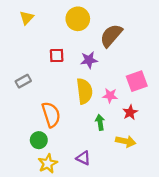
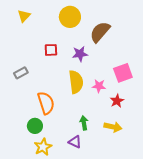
green arrow: (100, 122) -> (84, 123), moved

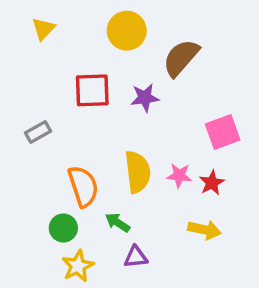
red square: (51, 50) -> (92, 90), size x1.5
yellow semicircle: (76, 82) -> (138, 172), moved
pink star: (99, 86) -> (179, 175), moved
green arrow: (84, 123) -> (118, 223), moved, turned -48
purple triangle: (75, 142) -> (136, 257), turned -32

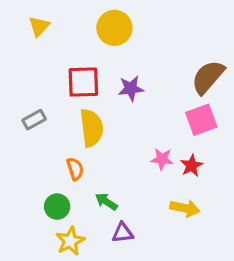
brown semicircle: (181, 58) -> (208, 77), moved
yellow semicircle: (138, 172) -> (92, 128), moved
orange semicircle: (83, 186) -> (75, 169), size x0.6

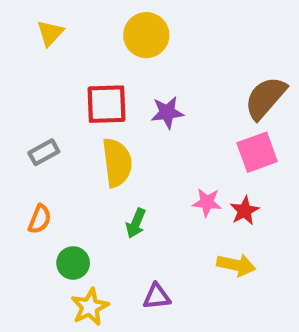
orange semicircle: (75, 169) -> (40, 219), moved, turned 40
green arrow: (106, 202) -> (136, 223), moved, turned -100

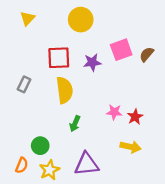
brown semicircle: (265, 98) -> (147, 54), size x0.6
gray rectangle: (44, 152) -> (24, 84), turned -35
pink square: (257, 152) -> (121, 50), moved
orange semicircle: (40, 219) -> (22, 165), moved
purple triangle: (157, 296) -> (86, 164), size x1.6

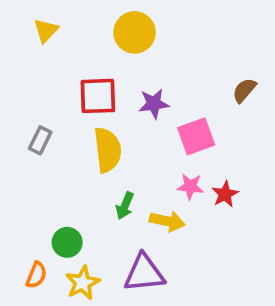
pink square: (121, 50) -> (196, 136), moved
yellow arrow: (130, 147) -> (167, 221), moved

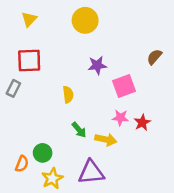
red square: (98, 96) -> (29, 60), moved
gray rectangle: (40, 140) -> (13, 88), moved
yellow semicircle: (108, 150) -> (68, 95), size x0.6
green arrow: (125, 206) -> (79, 130), turned -63
orange semicircle: (36, 275) -> (22, 164), moved

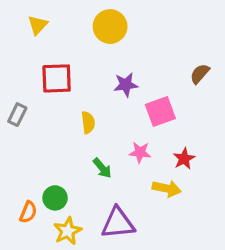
red square: (29, 60) -> (57, 78), moved
pink star: (120, 118) -> (140, 152), moved
yellow arrow: (106, 140) -> (167, 189), moved

